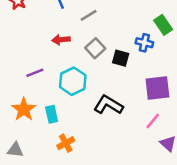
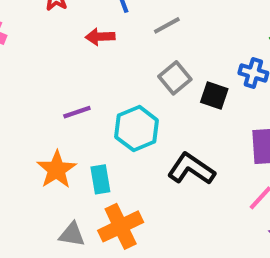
red arrow: (61, 40) -> (100, 37), moved
orange cross: (66, 143) -> (121, 226), size x1.5
gray triangle: (15, 150) -> (72, 235), moved

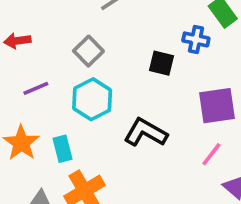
red arrow: (100, 37) -> (17, 41), moved
gray square: (175, 78) -> (88, 51), moved

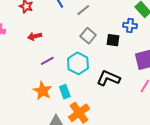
gray square: (88, 51) -> (88, 36), moved

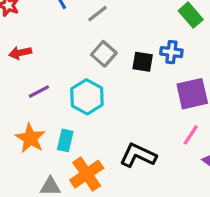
blue cross: (130, 26) -> (171, 52), moved
black L-shape: (108, 78) -> (138, 155), moved
cyan rectangle: (65, 92) -> (65, 140), turned 32

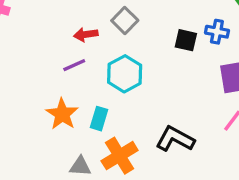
red arrow: (20, 53) -> (86, 35), moved
gray square: (104, 54) -> (125, 21), moved

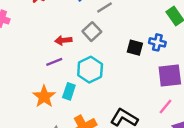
cyan rectangle: (99, 119) -> (69, 91), moved

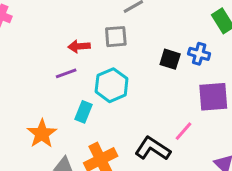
gray square: (92, 32) -> (116, 37), turned 36
orange star: (44, 97) -> (42, 134), moved
pink line: (166, 106) -> (184, 131), moved

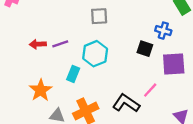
red arrow: (79, 46) -> (38, 44), moved
black square: (170, 59) -> (145, 49), moved

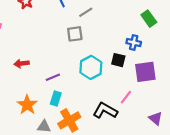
purple line: (60, 44) -> (53, 77), moved
cyan hexagon: (95, 54) -> (91, 67), moved
cyan rectangle: (73, 74) -> (56, 98), moved

